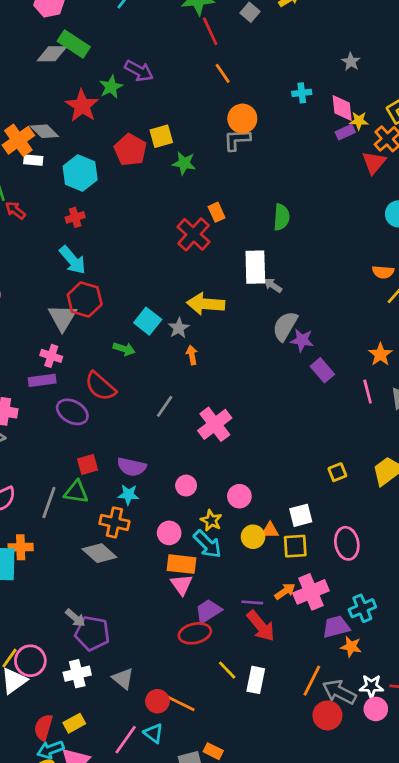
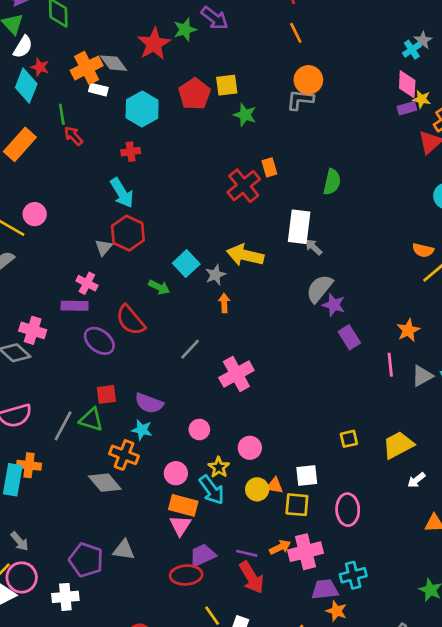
cyan cross: (302, 93) -> (412, 50), moved, turned -36
gray triangle: (62, 318) -> (104, 247), size x0.6
gray arrow: (75, 618) -> (20, 541), moved
gray triangle: (123, 678) -> (124, 550), moved, turned -40

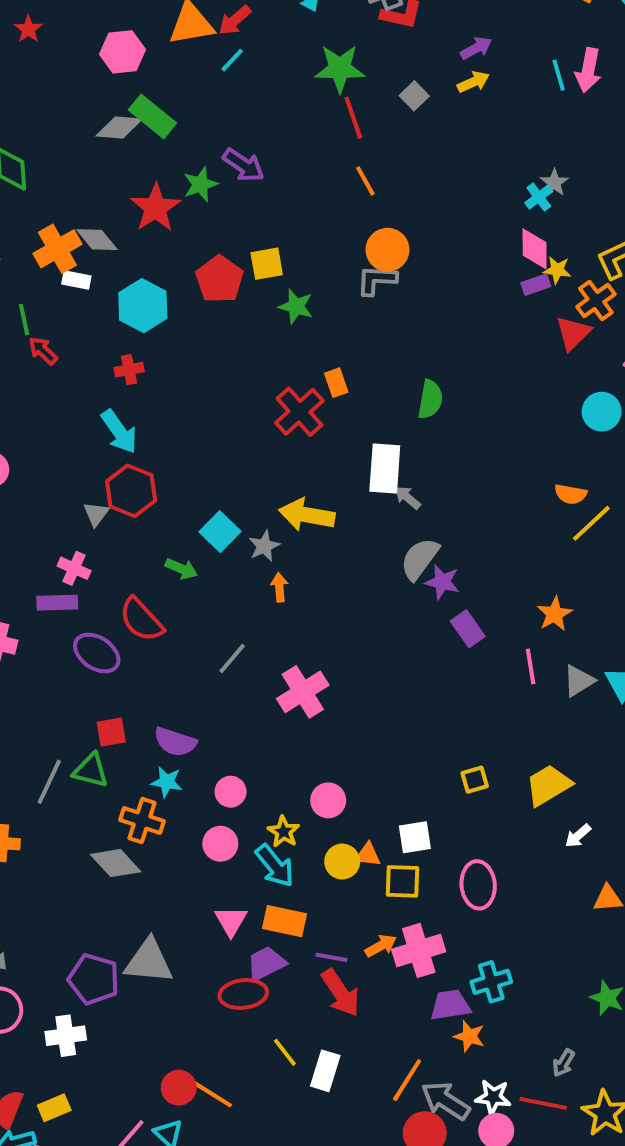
pink circle: (199, 430) -> (231, 792), moved
orange rectangle: (183, 505) -> (285, 921), moved
gray triangle: (124, 550) -> (149, 961), size x1.5

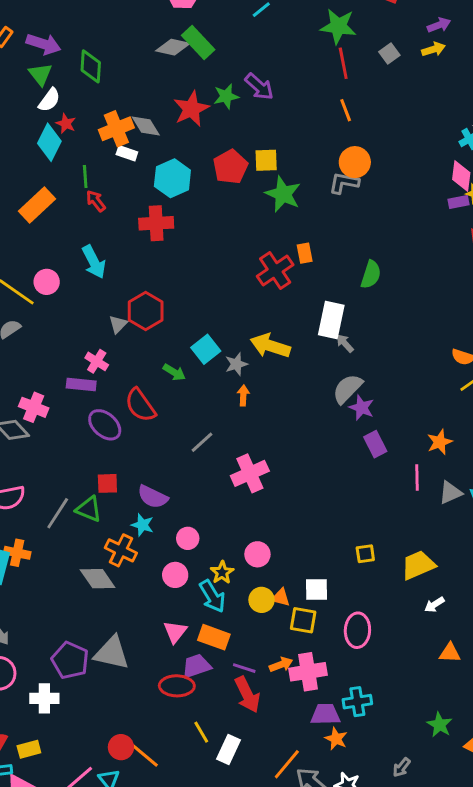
green star: (296, 306) -> (283, 194), size x1.4
red cross: (129, 370) -> (156, 223), size x1.6
cyan arrow: (119, 432) -> (94, 262), moved

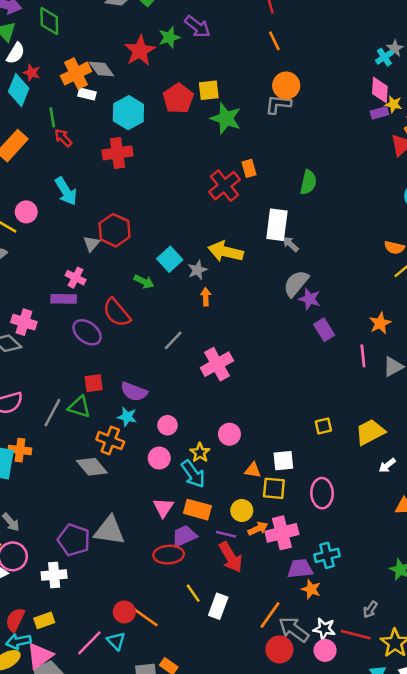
yellow circle: (261, 600) -> (242, 510), moved

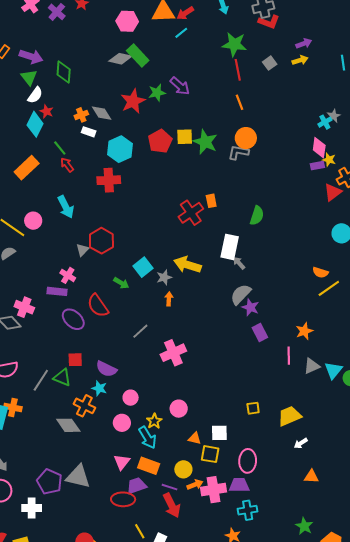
orange cross: (76, 73) -> (81, 115), size x0.6
green line: (52, 117) -> (60, 148), turned -35
green star: (226, 118) -> (205, 142), moved
purple trapezoid: (300, 569) -> (239, 485), moved

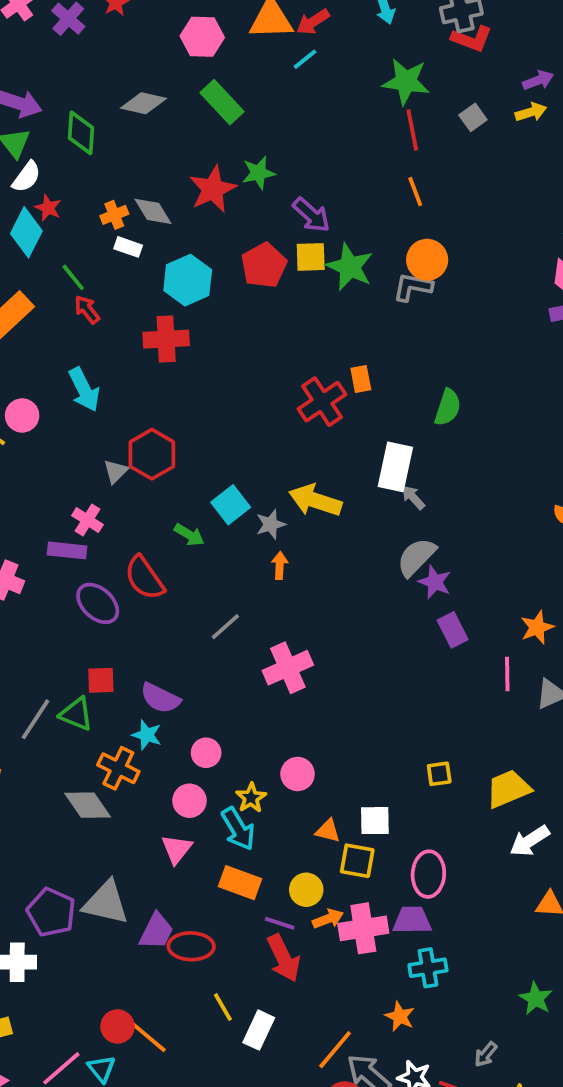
gray diamond: (120, 59) -> (143, 103), moved
purple arrow: (180, 86) -> (311, 215), moved
white arrow: (301, 443) -> (530, 841), size x1.5
pink triangle: (122, 462) -> (177, 849), moved
purple trapezoid: (137, 486) -> (156, 931), moved, turned 135

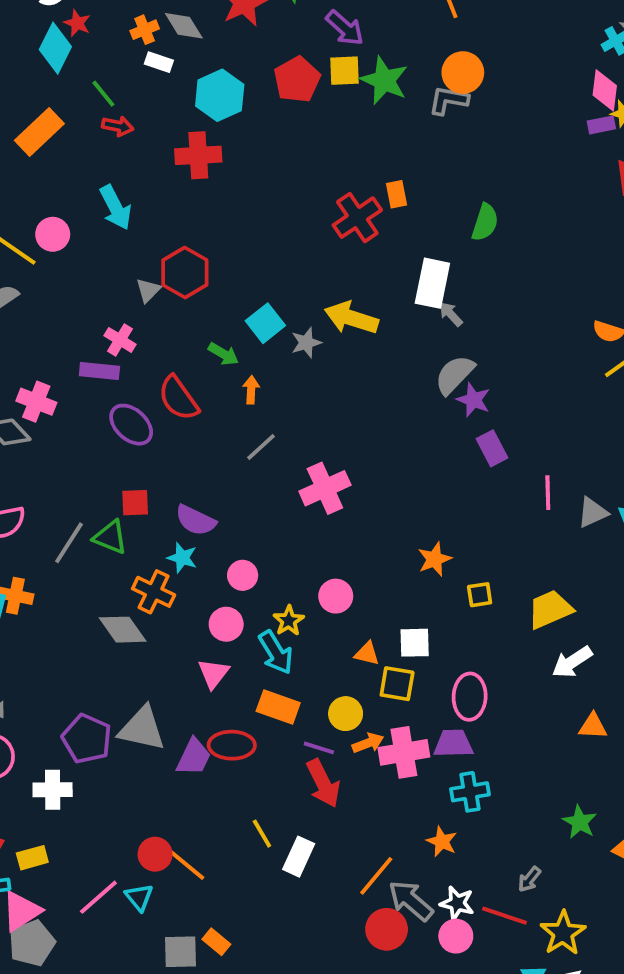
red arrow: (87, 310) -> (118, 126), turned 140
orange arrow: (280, 565) -> (251, 390), moved
orange star: (537, 627) -> (435, 559), moved
red ellipse: (191, 946) -> (232, 745), moved

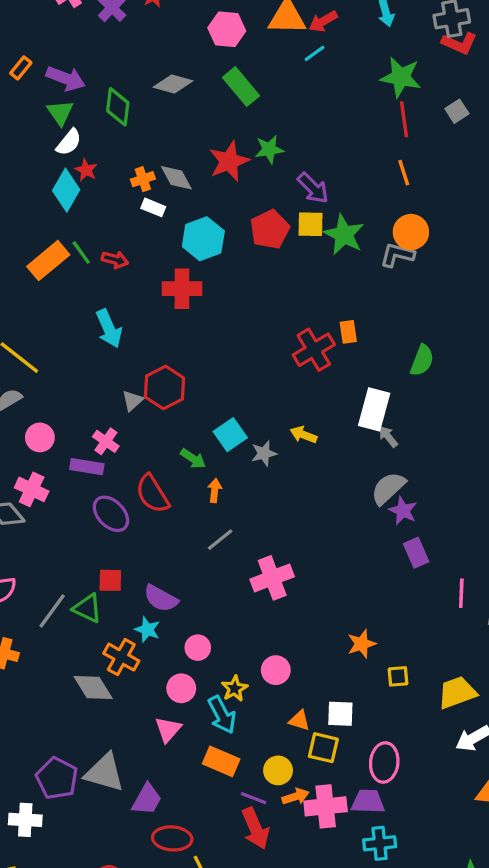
green line: (103, 94) -> (81, 253), moved
pink circle: (53, 234) -> (40, 437), moved
yellow arrow: (351, 318) -> (303, 435), size x0.6
red ellipse: (232, 745) -> (172, 838), moved

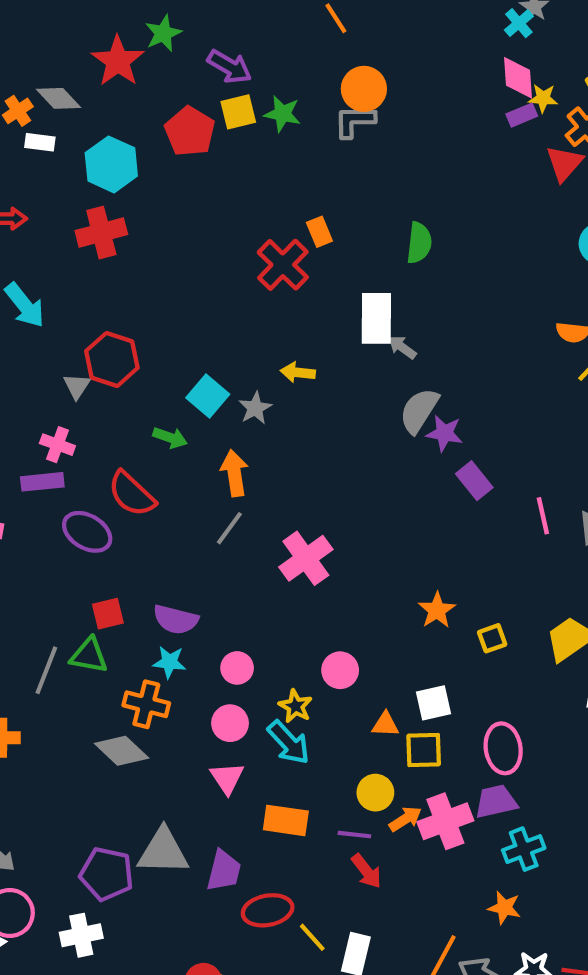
green star: (344, 235) -> (282, 114), size x0.7
orange arrow: (215, 490) -> (234, 473), moved, size x1.5
orange rectangle: (221, 761) -> (286, 820), moved
red arrow: (255, 828) -> (366, 871), size x0.7

